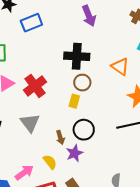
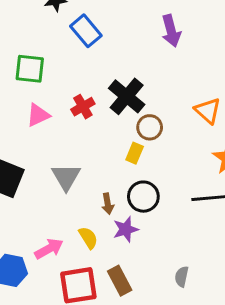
blue rectangle: (31, 23) -> (86, 31), turned 65
black cross: (77, 56) -> (127, 96), moved, turned 30
red cross: (35, 86) -> (83, 107), moved, size x0.7

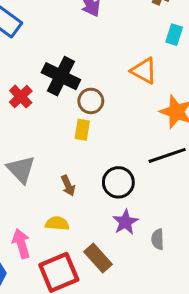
black circle: (143, 197) -> (118, 182), moved
purple star: (126, 229) -> (125, 222), moved
yellow semicircle: (88, 238) -> (57, 223), turned -40
pink arrow: (49, 249) -> (21, 244), turned -64

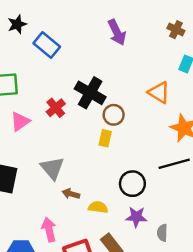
brown arrow: (68, 186) -> (71, 194), moved, turned 126
purple star: (125, 222) -> (136, 217), turned 30
yellow semicircle: (57, 223) -> (98, 207), moved

